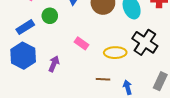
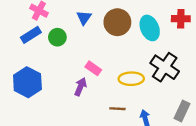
blue rectangle: (25, 27) -> (31, 35), moved
purple arrow: (54, 64) -> (80, 87), moved

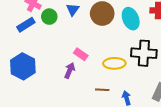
green circle: (57, 37) -> (49, 17), moved
black cross: (165, 67) -> (144, 53), turned -30

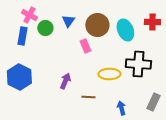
blue rectangle: (26, 25) -> (22, 36), turned -48
pink rectangle: (81, 54) -> (85, 46), moved, turned 32
brown line: (102, 90) -> (88, 97), moved

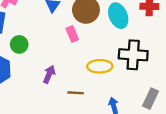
green circle: (45, 28) -> (19, 44), moved

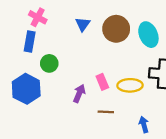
pink rectangle: (72, 34) -> (102, 82), moved

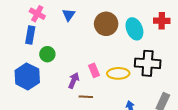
blue triangle: (83, 24) -> (69, 15), moved
brown line: (106, 112) -> (86, 97), moved

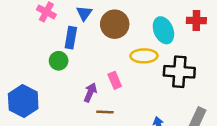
brown circle: (106, 24) -> (115, 24), moved
blue rectangle: (30, 35) -> (71, 38), moved
yellow ellipse: (118, 73) -> (144, 56), moved
blue hexagon: (27, 76) -> (23, 101), moved

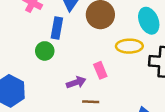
purple arrow: (90, 92) -> (76, 82), turned 48

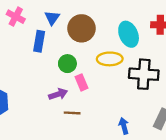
green circle: (45, 51) -> (67, 64), moved

